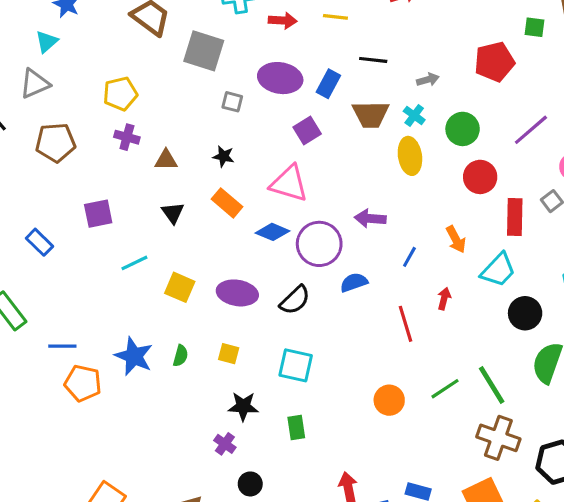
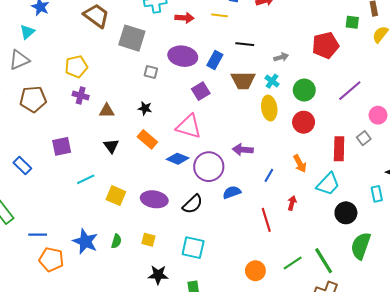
red circle: (480, 177) -> (304, 122), moved

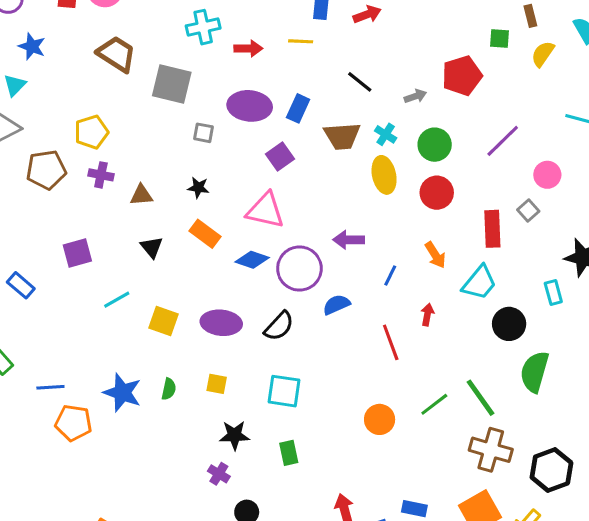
black line: (245, 44) -> (360, 82), moved, turned 36
gray arrow: (281, 57) -> (415, 96), moved
brown pentagon: (33, 99) -> (46, 170), moved

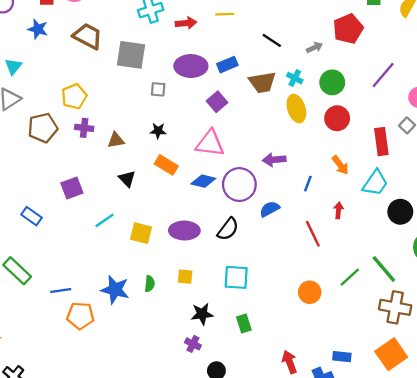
blue star: (32, 46) -> (38, 29), moved
blue rectangle: (298, 108) -> (227, 65), turned 48

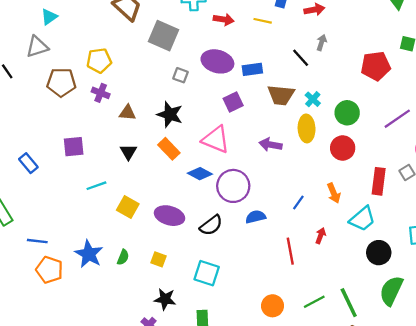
gray arrow: (314, 47) -> (322, 43), moved, turned -63
black star: (158, 131) -> (170, 114), size x1.6
purple arrow: (274, 160) -> (271, 145), moved

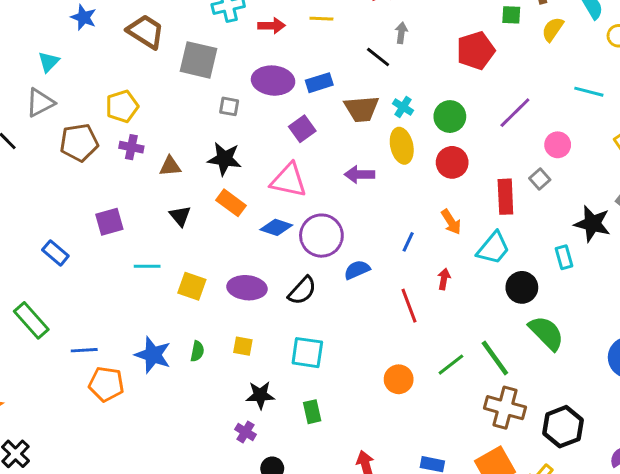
cyan line: (96, 186) -> (147, 266), turned 30
green semicircle: (391, 291) -> (546, 333), turned 120

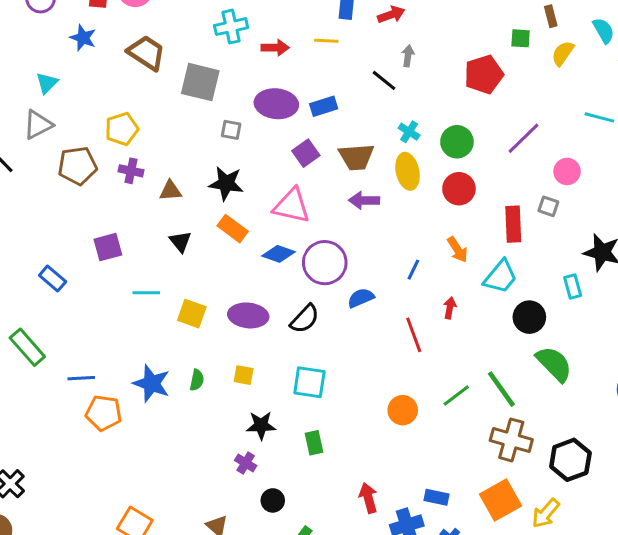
brown trapezoid: (362, 109) -> (356, 157), moved
gray square: (540, 179) -> (548, 206), turned -30

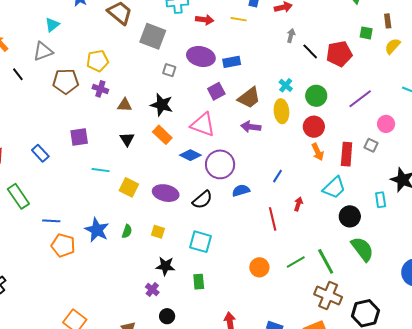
black line: (384, 80) -> (310, 51), moved
brown trapezoid: (356, 157) -> (249, 98), turned -40
orange arrow: (457, 250) -> (318, 152), moved

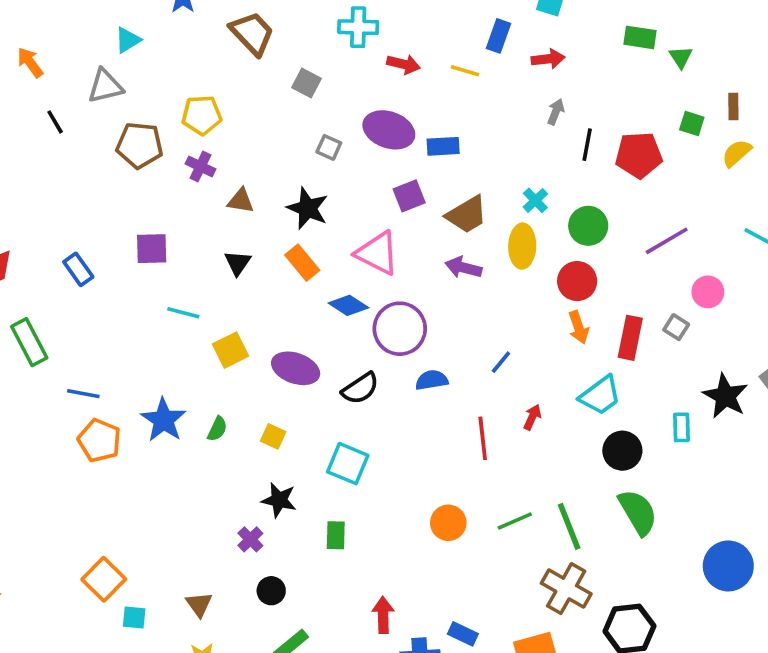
gray square: (153, 36) -> (306, 83), size x0.6
black line: (310, 51) -> (587, 145), turned 48
yellow square: (129, 187) -> (230, 350), turned 30

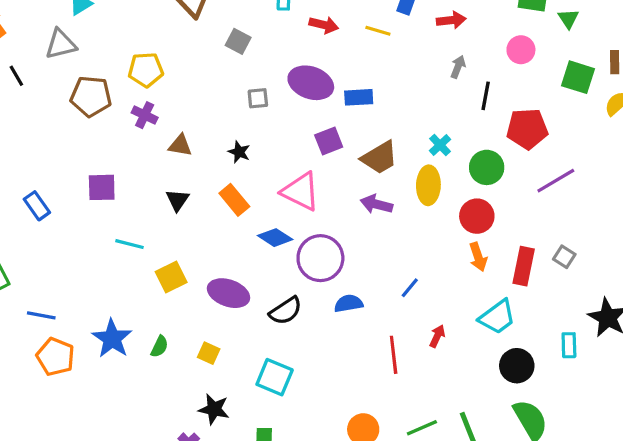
green square: (692, 123) -> (578, 77), size x1.5
gray square: (329, 147) -> (258, 98), turned -30
red pentagon: (639, 155) -> (527, 129), moved
black star: (308, 208) -> (239, 152), size x0.6
pink circle: (708, 292) -> (521, 50), moved

